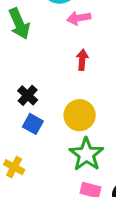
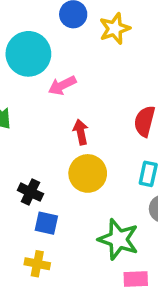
yellow circle: (80, 115) -> (88, 173), moved
yellow cross: (14, 167) -> (37, 264), moved

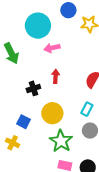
yellow circle: (88, 173) -> (52, 113), moved
black cross: (30, 192) -> (33, 88), moved, turned 32

